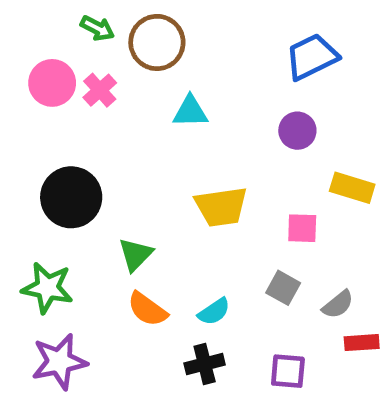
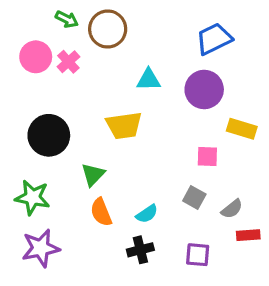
cyan triangle: (190, 112) -> (149, 80), moved
purple circle: (297, 131) -> (204, 90), size x1.5
yellow trapezoid: (221, 207) -> (124, 125), moved
orange semicircle: (147, 309) -> (101, 212), turned 32

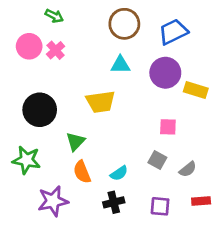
brown circle: (108, 29) -> (124, 24), moved
yellow rectangle: (242, 129) -> (196, 90), moved
red rectangle: (248, 235) -> (201, 201), moved
purple star: (41, 248) -> (53, 201), moved

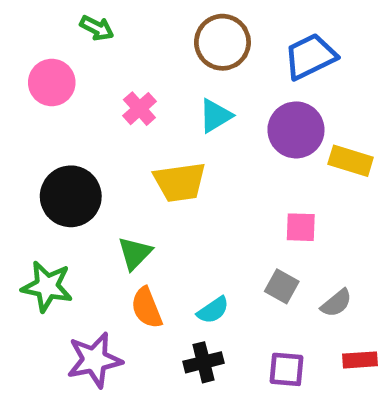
pink cross: (56, 50) -> (139, 109), moved
cyan triangle: (120, 65) -> (215, 116), turned -30

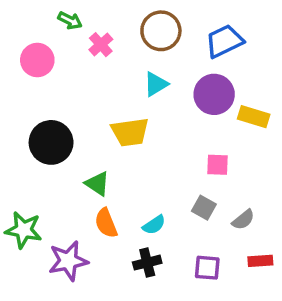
pink cross: (139, 109) -> (101, 45), moved
green triangle: (135, 253) -> (97, 184), turned -40
green star: (47, 286) -> (24, 230), moved

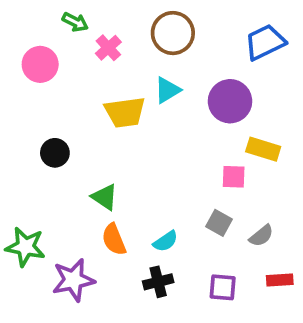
blue trapezoid: (224, 41) -> (265, 42), moved
yellow rectangle: (254, 117) -> (263, 149), moved
yellow trapezoid: (130, 132) -> (125, 112), moved
black circle: (51, 142) -> (55, 153), size x0.6

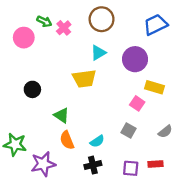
green arrow: (75, 22) -> (44, 21), moved
yellow trapezoid: (125, 112) -> (84, 79), moved
pink square: (234, 177) -> (137, 103), turned 32
gray semicircle: (261, 236) -> (165, 132), moved
red rectangle: (280, 280) -> (156, 164), moved

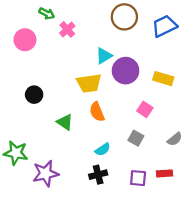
brown circle: (102, 19) -> (124, 17), moved
green arrow: (44, 21) -> (47, 13), moved
purple circle: (135, 59) -> (126, 71), moved
yellow rectangle: (154, 87) -> (163, 79), moved
orange semicircle: (67, 140) -> (97, 112), moved

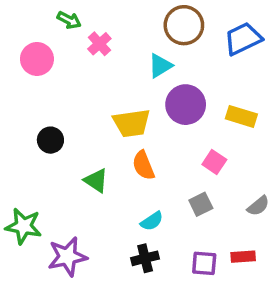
cyan triangle: (104, 56) -> (160, 66), moved
gray square: (136, 138) -> (201, 204), turned 35

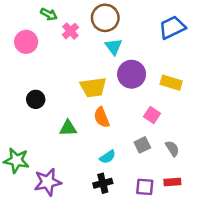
brown circle: (184, 25) -> (105, 18), moved
cyan triangle: (160, 66) -> (114, 47), turned -36
green triangle: (96, 181) -> (68, 128), turned -36
gray semicircle: (258, 206) -> (172, 148), moved, turned -84

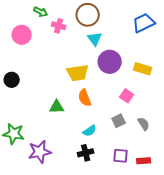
pink cross: (70, 31) -> (59, 26), turned -32
black circle: (36, 99) -> (12, 80), moved
red rectangle: (172, 182) -> (144, 161), moved

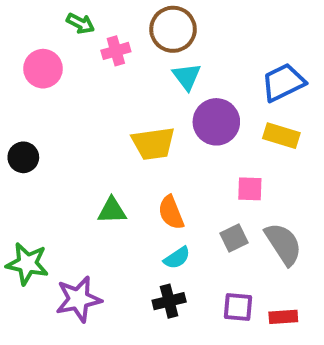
blue trapezoid: (144, 23) -> (283, 82), moved
pink cross: (59, 26) -> (116, 51), turned -32
pink square: (127, 96) -> (250, 189), turned -32
orange semicircle: (85, 98) -> (171, 212), moved
gray semicircle: (144, 124) -> (283, 244), size x1.6

